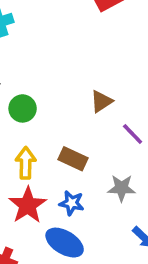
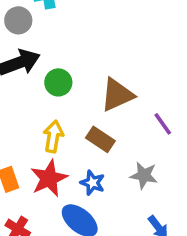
brown triangle: (101, 101) -> (117, 95), moved, size x1.5

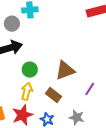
green circle: (58, 82) -> (30, 70), moved
purple line: (163, 124) -> (90, 89), turned 64

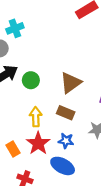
green circle: (30, 70) -> (31, 80), moved

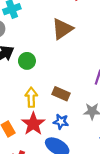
brown triangle: (71, 83) -> (62, 29), moved

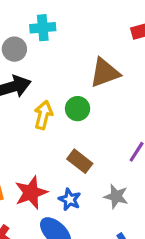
green circle: (27, 61) -> (78, 109), moved
yellow arrow: (31, 97) -> (43, 115), moved

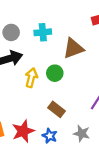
cyan cross: (43, 28) -> (43, 32), moved

